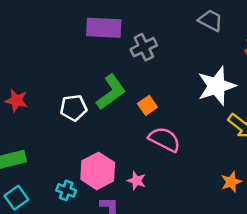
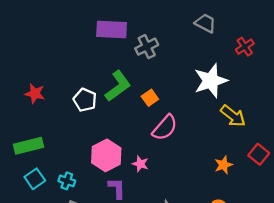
white pentagon: (73, 108) -> (85, 100), turned 30
pink semicircle: (164, 139) -> (165, 128), turned 104
cyan cross: (66, 190) -> (67, 181), moved

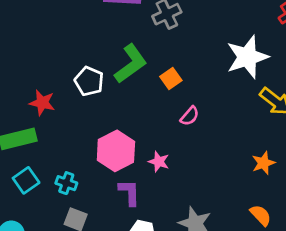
red star: (35, 94) -> (42, 103), moved
pink semicircle: (165, 128) -> (190, 116), size x0.6

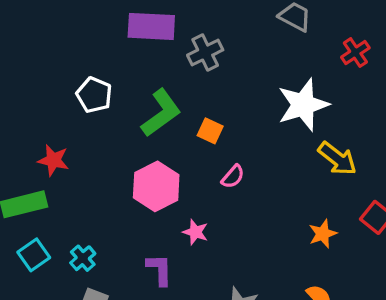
orange square: (171, 78) -> (210, 131), turned -30
white pentagon: (89, 81) -> (94, 95), moved
pink hexagon: (116, 151) -> (156, 186), moved
cyan cross: (66, 183) -> (83, 258), turned 30

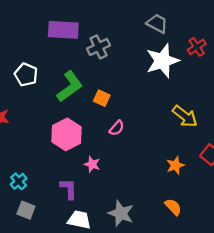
white star: (303, 105) -> (163, 61), moved

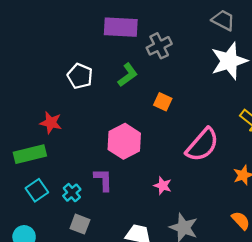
green L-shape: (70, 86) -> (128, 75), moved, size x0.7
pink semicircle: (117, 128) -> (202, 145), moved, size x2.0
pink star: (92, 164) -> (163, 186), moved
purple L-shape: (69, 189) -> (103, 180), moved

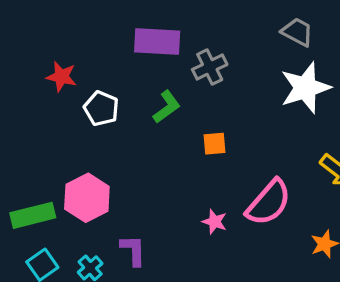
orange square: (163, 102) -> (214, 144), turned -30
red star: (51, 123) -> (61, 77), moved
pink hexagon: (124, 141) -> (87, 198), moved
pink star: (163, 186) -> (214, 222), moved

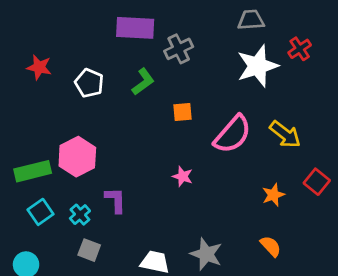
gray trapezoid: (297, 32) -> (251, 20), turned -32
red star: (61, 77) -> (39, 67), moved
pink semicircle: (269, 203) -> (233, 134), moved

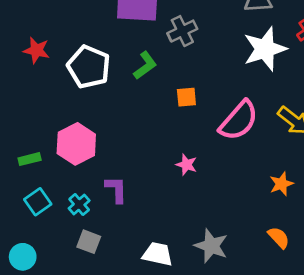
white pentagon: (89, 83) -> (89, 67), size x1.4
green rectangle: (33, 171) -> (30, 159), size x0.6

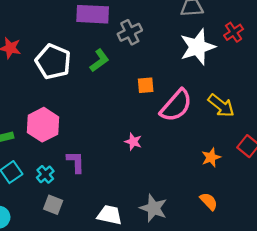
orange square: (186, 97) -> (146, 85), moved

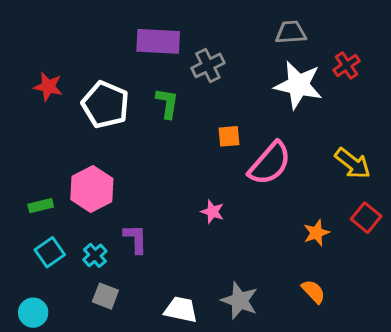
white star: (197, 47) -> (298, 85), turned 30
green L-shape: (99, 60) -> (167, 103), turned -45
yellow arrow: (221, 106) -> (353, 163), moved

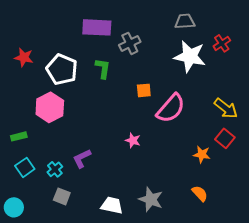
pink hexagon: (92, 189) -> (50, 107), moved
red square: (366, 218) -> (225, 138), moved
orange star: (316, 233) -> (202, 154), turned 30
purple L-shape: (136, 239) -> (82, 158), turned -115

